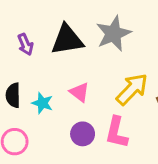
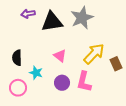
purple arrow: (25, 44) -> (28, 14), moved, turned 104
cyan star: (42, 103) -> (36, 73), moved

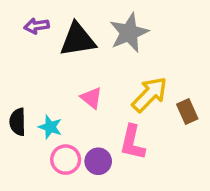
black semicircle: (17, 58) -> (18, 122), moved
purple circle: (62, 83) -> (98, 161), moved
pink circle: (18, 88) -> (66, 160), moved

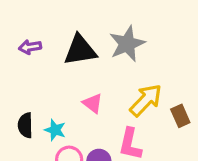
purple arrow: (36, 26) -> (30, 47), moved

